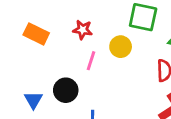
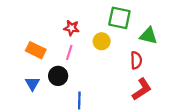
orange rectangle: (36, 34) -> (36, 50), moved
pink line: (91, 61) -> (69, 52), moved

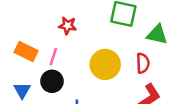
yellow circle: (102, 41) -> (105, 64), moved, size x1.5
pink line: (69, 52) -> (53, 57), moved

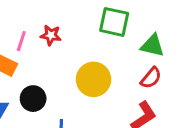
pink line: (53, 57) -> (21, 41), moved
red semicircle: (143, 63) -> (151, 78), moved, turned 42

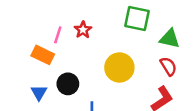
red star: (51, 35) -> (83, 30), turned 30
red semicircle: (151, 78) -> (168, 66), turned -72

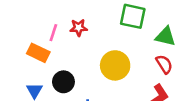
red star: (83, 30) -> (79, 28), turned 30

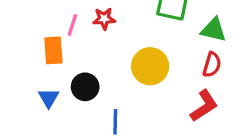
orange rectangle: (38, 53) -> (53, 50), turned 60
red semicircle: (164, 64) -> (212, 65), turned 48

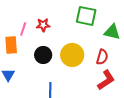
red semicircle: (212, 65) -> (102, 57), moved
black circle: (85, 87) -> (43, 55), moved

